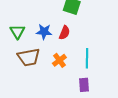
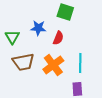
blue star: (44, 32) -> (38, 28), moved
orange cross: (59, 60) -> (53, 65), size x1.5

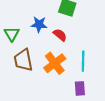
red semicircle: (58, 38) -> (60, 35), turned -72
brown trapezoid: (23, 62) -> (23, 60), turned 90

